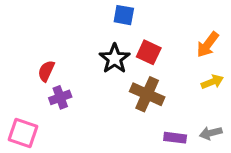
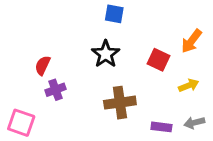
red square: (149, 52) -> (159, 60), moved
yellow arrow: (212, 82) -> (189, 85), moved
brown cross: (147, 94) -> (120, 103), moved, turned -32

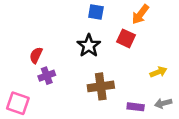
orange arrow: (191, 41) -> (140, 14), moved
red square: (159, 60) -> (126, 38), moved

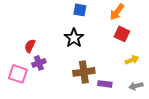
red square: (126, 38) -> (122, 34), moved
pink square: (18, 103) -> (18, 74), moved
purple rectangle: (136, 107) -> (105, 84), moved

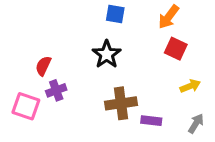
gray arrow: (136, 86) -> (196, 123), turned 136

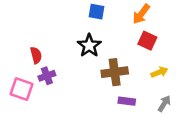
red semicircle: (43, 66) -> (36, 55), turned 140
brown cross: (121, 103) -> (115, 72), moved

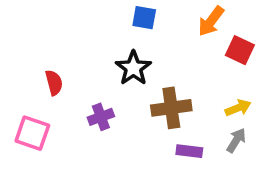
red square: (147, 41) -> (240, 50), moved
purple cross: (47, 76) -> (101, 117), moved
gray arrow: (164, 104) -> (236, 140), moved

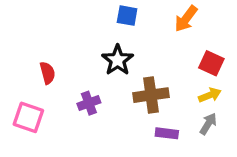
red square: (240, 50) -> (211, 63), moved

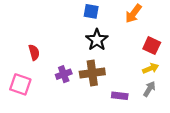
black star: (118, 60) -> (97, 40), moved
brown cross: (151, 95) -> (92, 73), moved

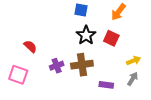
red square: (152, 46) -> (111, 38), moved
red semicircle: (34, 52) -> (30, 46), turned -32

